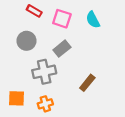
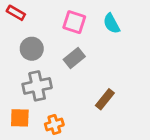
red rectangle: (34, 11) -> (16, 13), moved
gray cross: (44, 72) -> (37, 86), moved

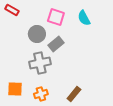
gray circle: (32, 49) -> (37, 34), moved
gray cross: (37, 86) -> (40, 63), moved
brown rectangle: (105, 99) -> (74, 94), moved

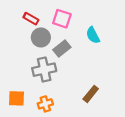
red rectangle: (12, 10) -> (31, 19), moved
cyan semicircle: (84, 18) -> (93, 35), moved
brown rectangle: (74, 94) -> (91, 94), moved

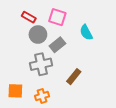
brown rectangle: (91, 94) -> (74, 77), moved

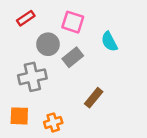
red rectangle: (29, 17) -> (26, 18), moved, turned -64
gray cross: (41, 64) -> (32, 77), moved

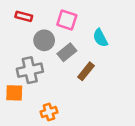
red rectangle: (26, 18) -> (24, 16), turned 49
brown rectangle: (94, 98) -> (86, 71), moved
orange square: (19, 116) -> (14, 93), moved

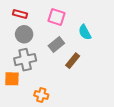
gray circle: (44, 40) -> (24, 34), moved
orange cross: (49, 112) -> (41, 95), turned 32

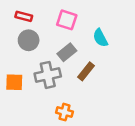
gray cross: (25, 60) -> (48, 75), moved
orange square: (12, 79) -> (14, 82), moved
orange cross: (41, 95) -> (64, 112), moved

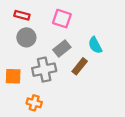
cyan semicircle: (100, 38) -> (95, 45), moved
orange cross: (64, 112) -> (34, 103), moved

